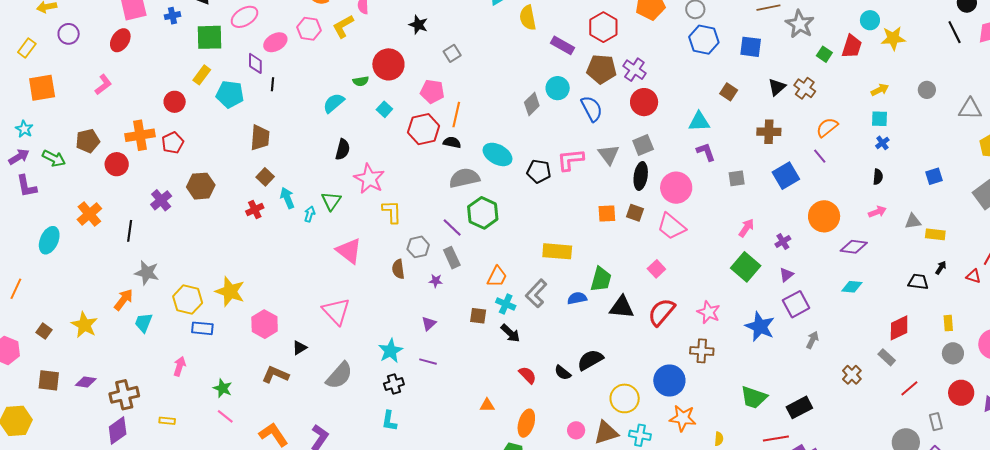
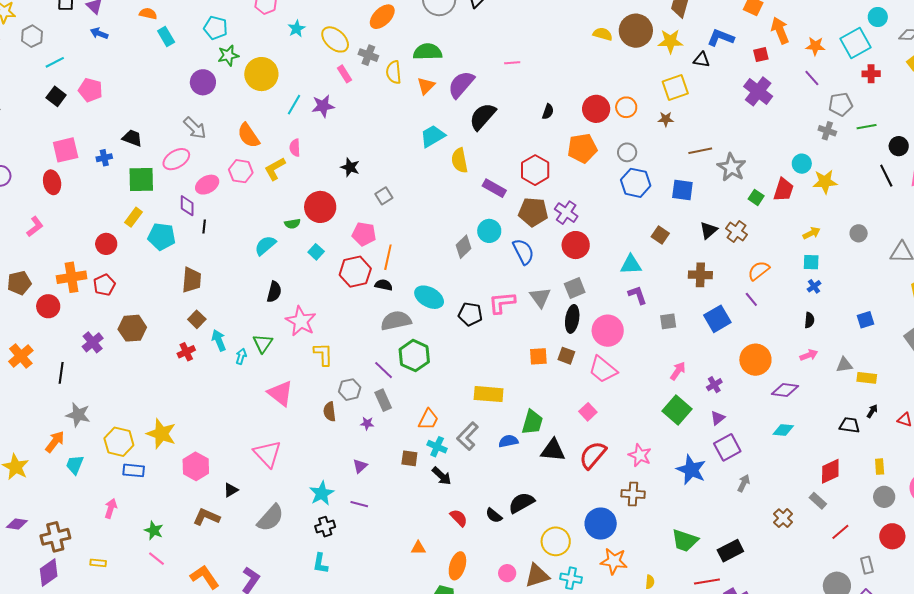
red ellipse: (120, 40) -> (52, 182), turned -45

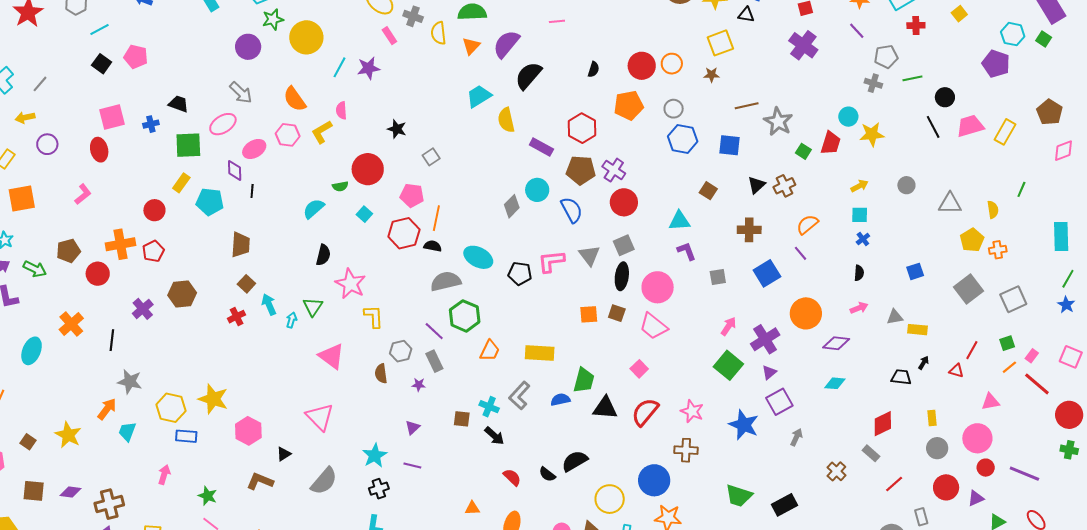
brown cross: (736, 232) -> (784, 186), turned 30
purple cross: (714, 385) -> (765, 339), size x1.8
orange trapezoid: (428, 419) -> (490, 351), moved

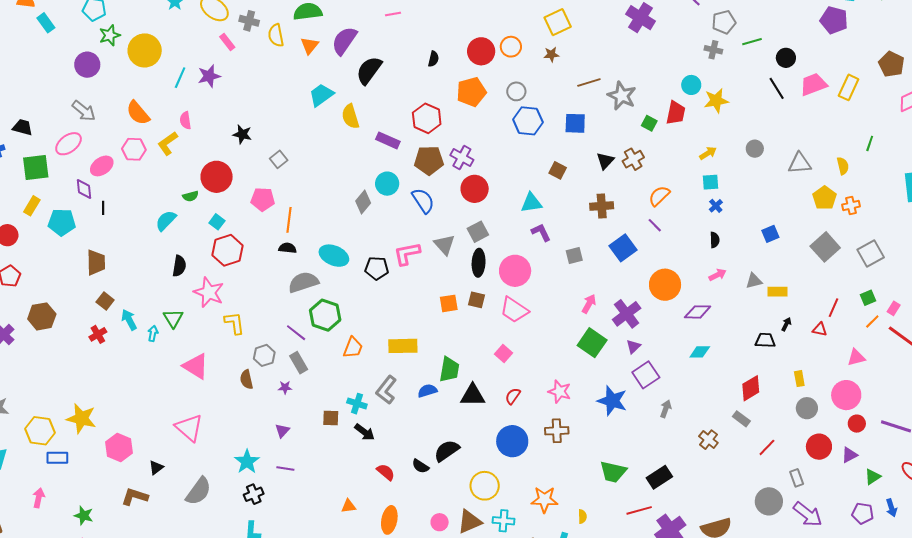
red hexagon: (404, 233) -> (228, 250), moved
red semicircle: (645, 412) -> (513, 396), size x0.6
blue circle: (654, 480) -> (512, 441), moved

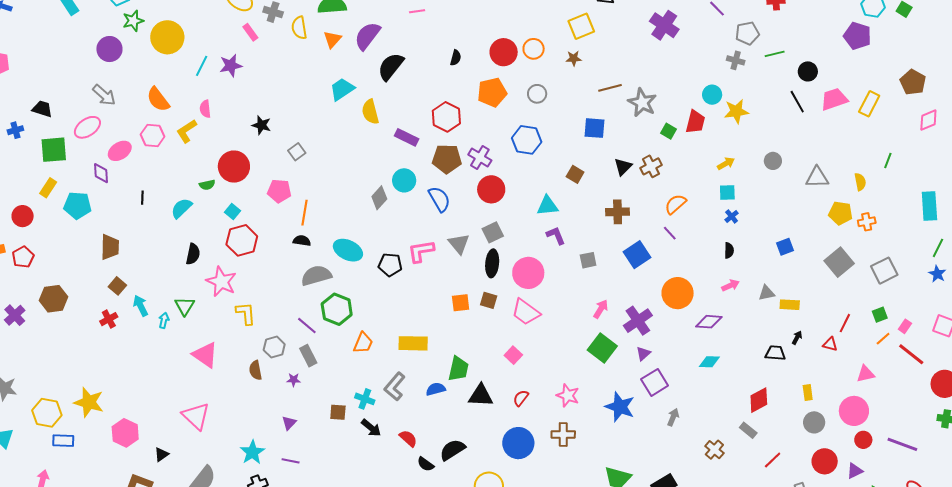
blue hexagon: (528, 121) -> (527, 140), moved
yellow pentagon: (825, 198) -> (841, 213), turned -30
black line: (103, 208) -> (142, 198), moved
red semicircle: (386, 472) -> (408, 438), moved

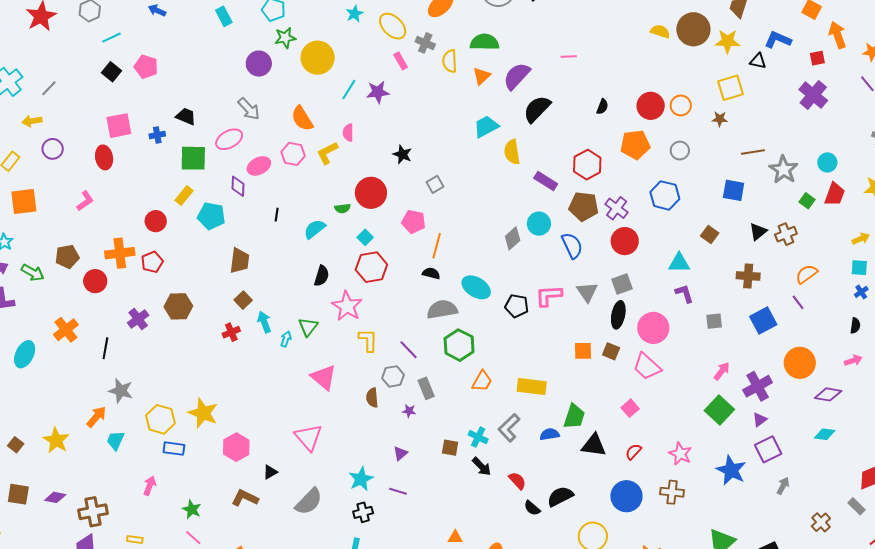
cyan circle: (712, 95) -> (827, 162), moved
purple line: (307, 326) -> (408, 350), moved

